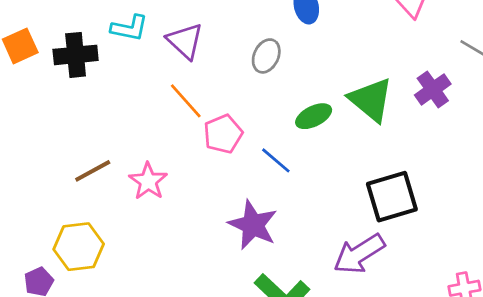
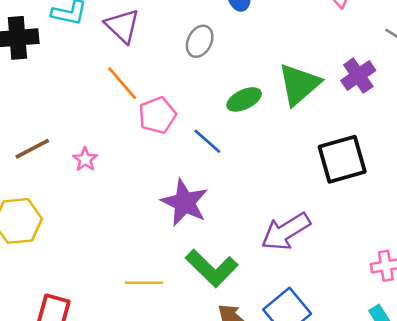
green triangle: (371, 100) -> (299, 84), turned 39
pink star: (148, 181) -> (85, 159), size x0.7
black square: (392, 197) -> (342, 159), moved

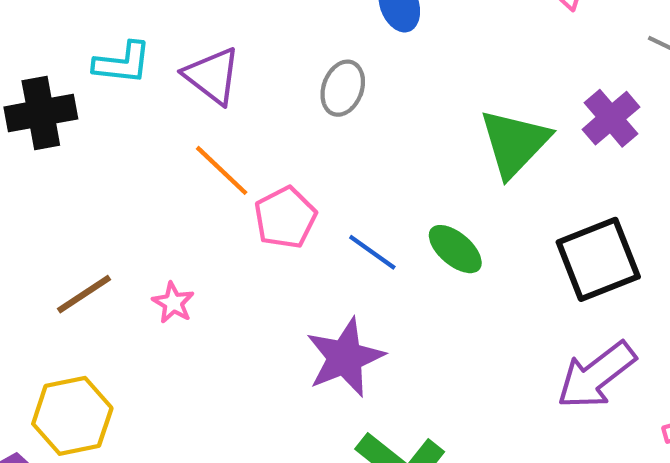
green ellipse: (244, 99) -> (455, 249), moved, turned 72
purple star: (185, 203) -> (345, 357), turned 30
purple arrow: (286, 232) -> (596, 375), moved

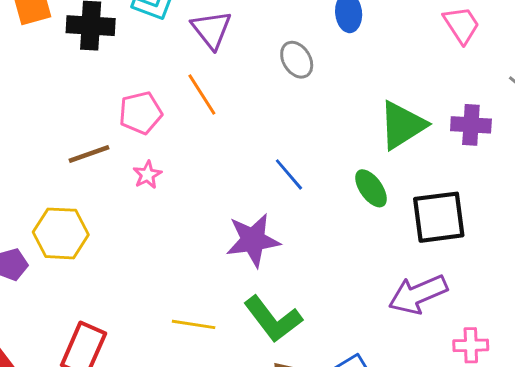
gray ellipse: (343, 88) -> (297, 60), turned -66
purple cross: (611, 118) -> (471, 125), turned 30
pink pentagon: (285, 218) -> (141, 113), moved
green ellipse: (455, 249) -> (371, 188), moved

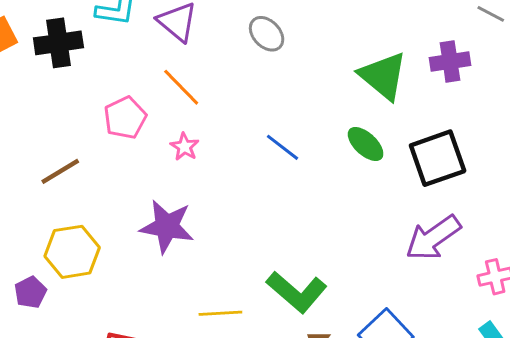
green triangle: (402, 125) -> (383, 76), turned -36
brown line: (89, 154) -> (60, 171), moved
pink star: (147, 175) -> (184, 147), moved
purple star: (253, 240) -> (167, 227), moved, turned 30

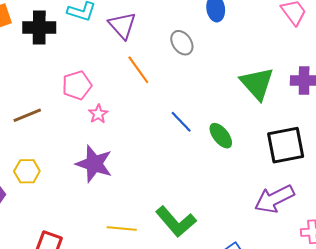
orange line: (181, 87) -> (138, 70), moved
green ellipse: (366, 144) -> (221, 136), moved
pink star: (184, 147) -> (98, 114), moved
yellow hexagon: (72, 252) -> (27, 171), size x0.7

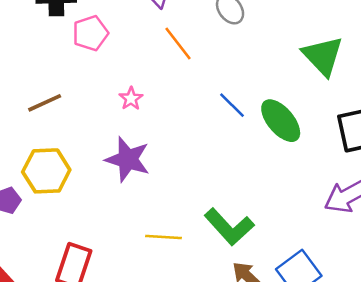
pink pentagon: (77, 85) -> (90, 33), moved
green ellipse: (221, 136) -> (281, 121), size x1.4
yellow hexagon: (27, 171) -> (46, 171), size x1.5

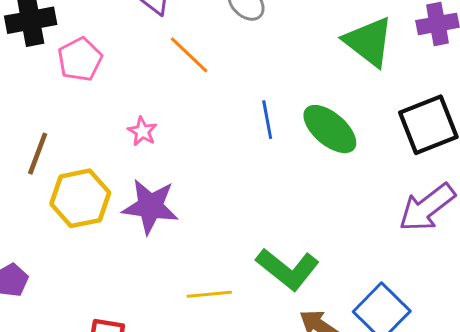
brown line: (45, 103) -> (38, 154), turned -36
blue line: (232, 105) -> (267, 120), turned 44
yellow hexagon: (46, 171) -> (80, 198), moved

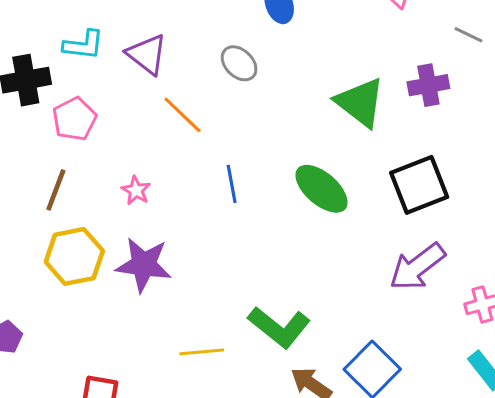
blue line: (267, 120) -> (232, 184), moved
brown line: (38, 154) -> (56, 190), moved

